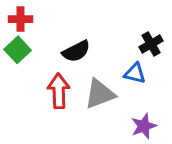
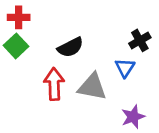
blue triangle: (135, 73) -> (125, 68), turned 50
gray triangle: (100, 94) -> (92, 87), turned 32

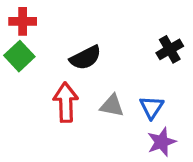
blue triangle: (125, 68) -> (152, 107), moved
gray triangle: (92, 87) -> (112, 106), size x0.7

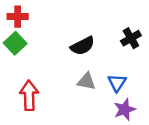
black semicircle: (85, 58) -> (83, 46), moved
red arrow: (66, 102) -> (29, 95), moved

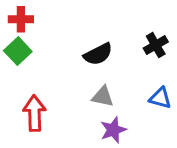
blue triangle: (117, 83) -> (160, 98), moved, turned -48
purple star: (125, 109) -> (113, 130), moved

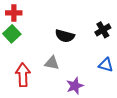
black semicircle: (98, 54) -> (65, 36), turned 42
gray triangle: (103, 97) -> (52, 63), moved

